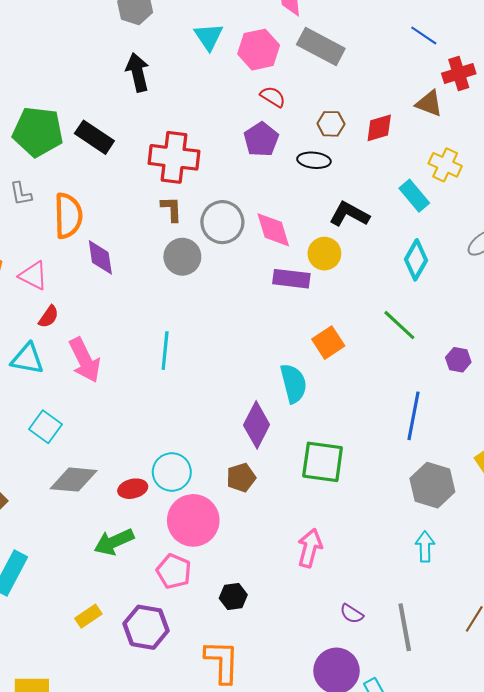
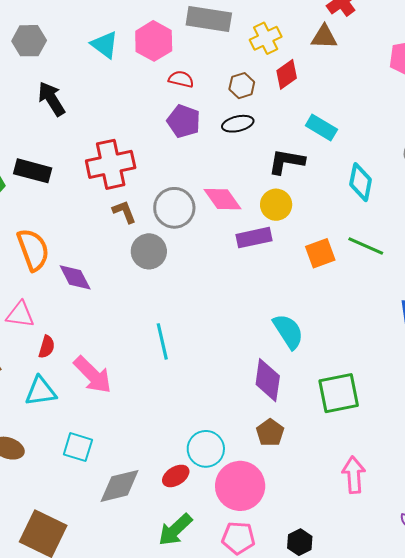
yellow cross: (445, 165) -> (266, 38), moved, turned -32
cyan rectangle: (414, 196) -> (321, 128), moved
orange square: (328, 343) -> (320, 253), moved, turned 32

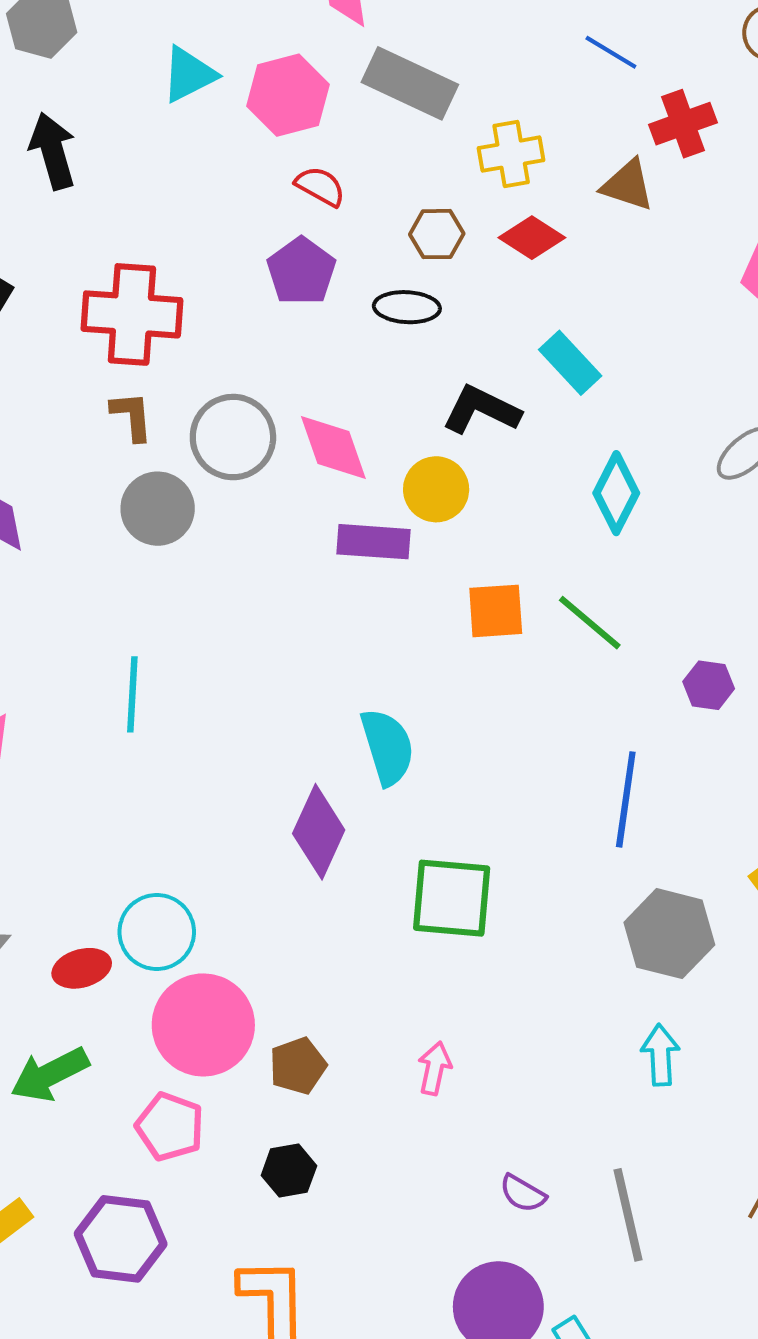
cyan triangle: (105, 45) -> (189, 74), turned 40
red diamond: (287, 74) -> (532, 238), turned 52
brown pentagon: (270, 433) -> (298, 1066), moved
pink arrow: (354, 475) -> (435, 1068), size x0.7

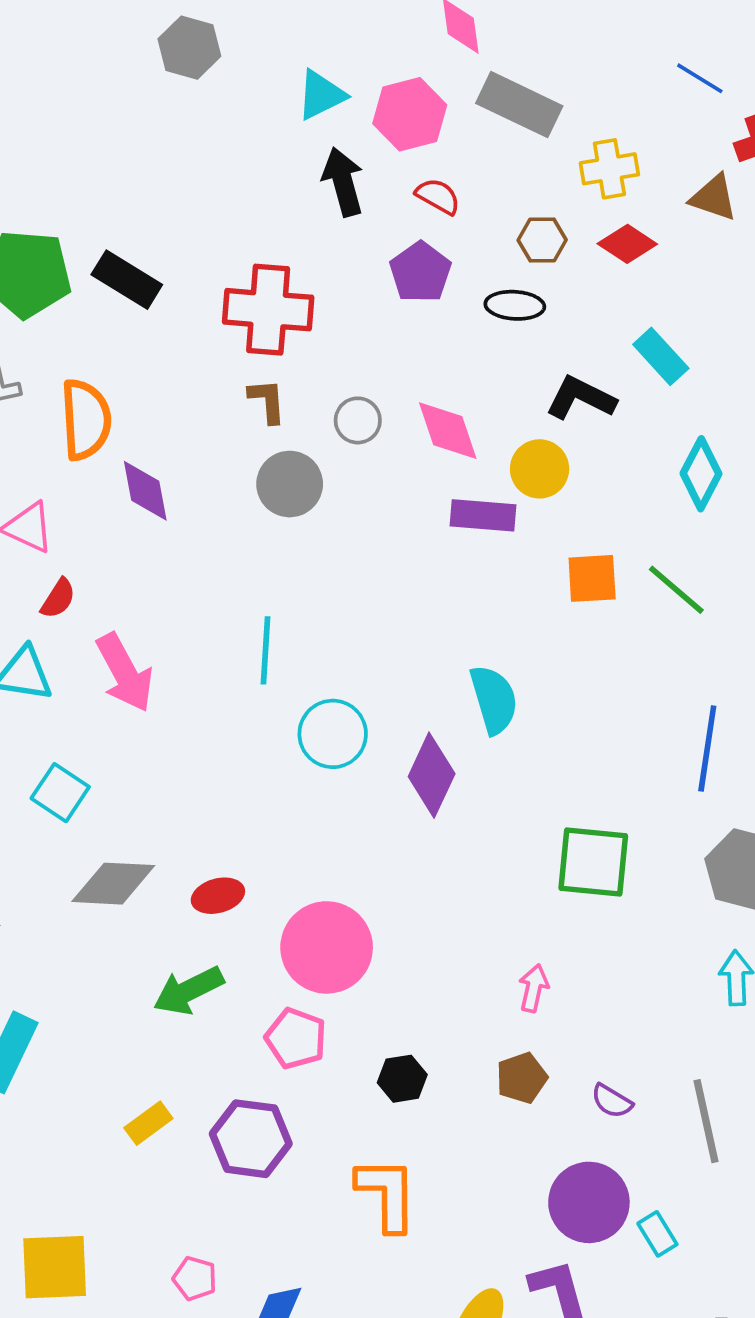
black arrow: (53, 151) -> (343, 182), moved
gray circle: (233, 437) -> (358, 420), size x0.6
green square: (452, 898) -> (593, 862), moved
cyan circle: (157, 932) -> (333, 734), moved
brown pentagon: (298, 1066) -> (522, 1078), moved

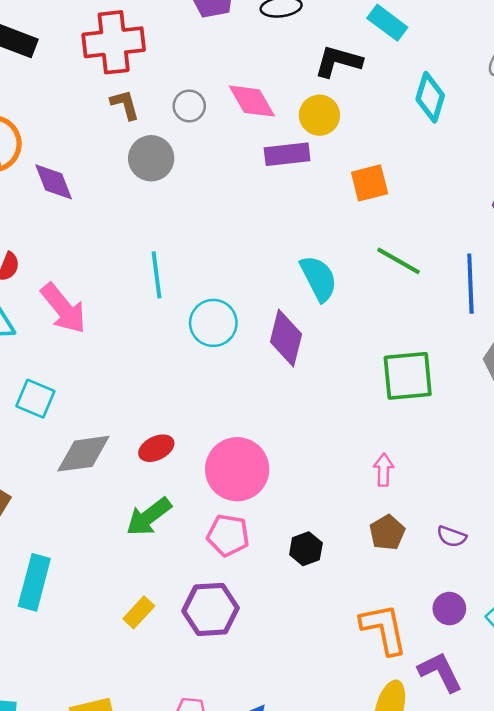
green line: (676, 590) -> (398, 261), moved
orange L-shape: (387, 1194) -> (384, 629), moved
purple circle: (589, 1202) -> (449, 609), size x0.6

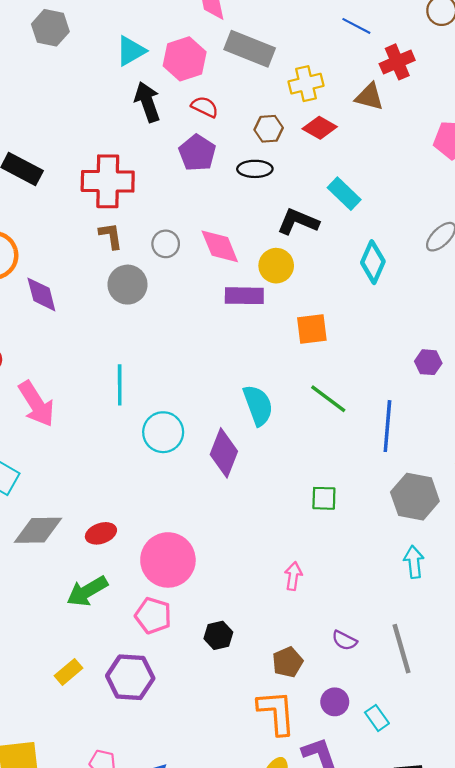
green square: (408, 376) -> (324, 498), size x0.6
brown pentagon: (387, 532) -> (288, 662), moved

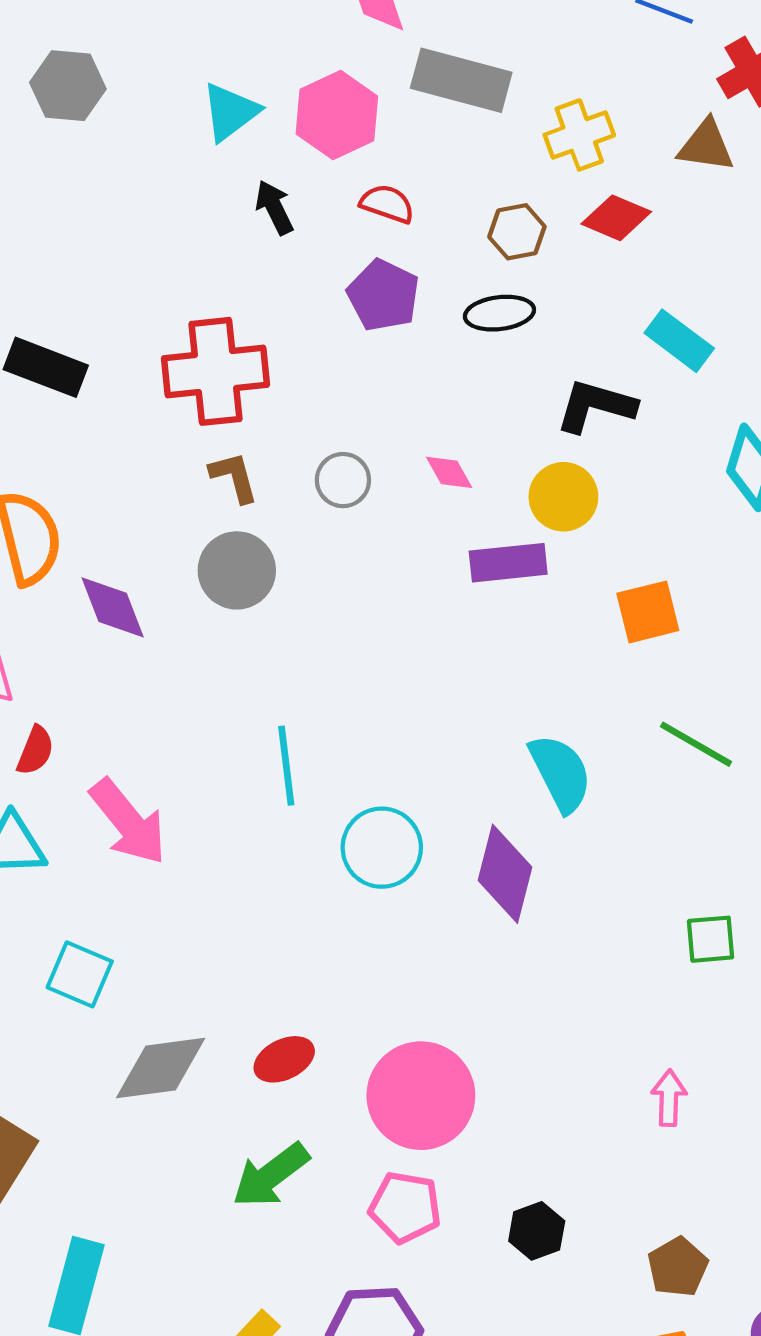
black arrow: (147, 102) -> (274, 207), size x0.7
pink diamond: (220, 246) -> (449, 472), size x0.6
gray circle: (127, 285) -> (237, 570), moved

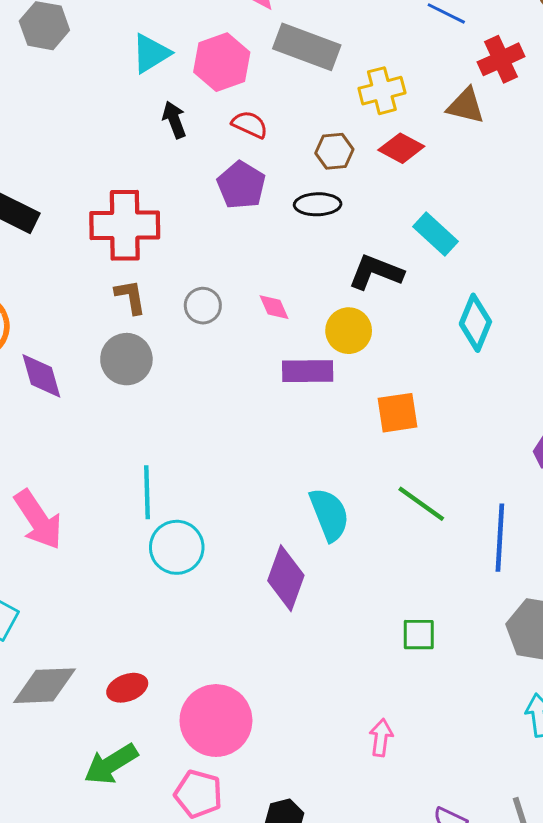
cyan circle: (382, 848) -> (177, 547), moved

